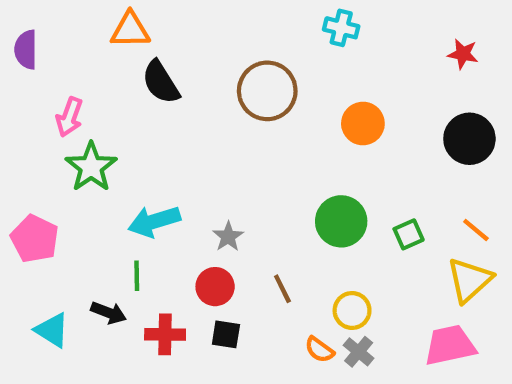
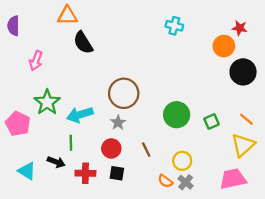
cyan cross: (341, 28) -> (174, 26), moved
brown circle: (267, 91) -> (124, 93), moved
orange circle: (363, 124) -> (224, 46), moved
green star: (91, 167) -> (47, 102), moved

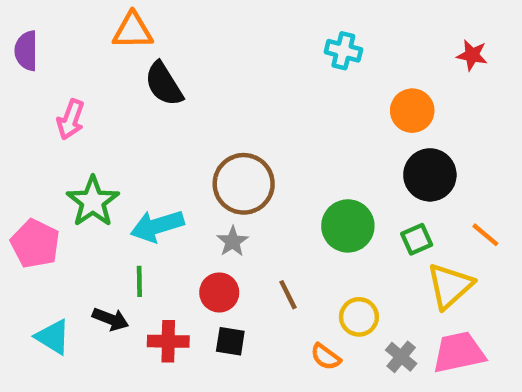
orange circle: (224, 46) -> (412, 111), moved
black circle: (243, 72) -> (430, 175), moved
yellow triangle: (243, 145) -> (450, 286), moved
gray cross: (186, 182) -> (401, 357), moved

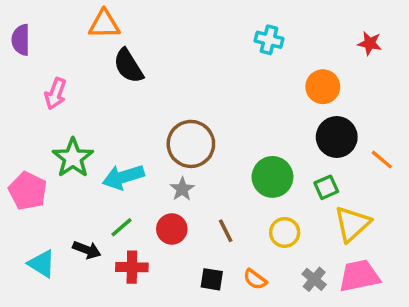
orange line: (485, 235) -> (382, 160), moved
green line: (139, 281) -> (121, 227), moved, turned 50
yellow circle: (359, 317) -> (285, 232), moved
black square: (230, 341) -> (212, 279), moved

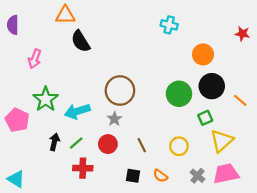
red star: (370, 43) -> (242, 34), moved
green circle: (272, 177) -> (179, 94), moved
black arrow: (87, 250) -> (54, 142), moved, turned -98
cyan triangle: (42, 264) -> (16, 179), moved

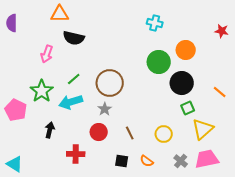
black semicircle: (81, 41) -> (74, 38), turned -45
pink arrow: (35, 59) -> (47, 54), moved
black circle: (212, 86) -> (182, 83), moved
green circle: (179, 94) -> (159, 62), moved
green line: (76, 143) -> (74, 79), moved

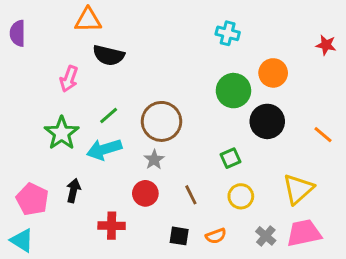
green square: (188, 108) -> (231, 158), moved
pink pentagon: (16, 110) -> (32, 199), moved
orange semicircle: (147, 161) -> (216, 236), turned -56

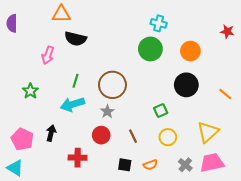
green circle: (233, 91) -> (150, 49), moved
green line: (109, 116) -> (76, 81), turned -32
green star: (62, 133) -> (30, 91), moved, size x0.7

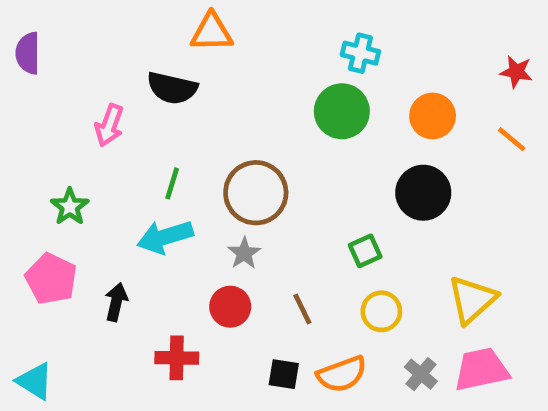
orange triangle: (61, 14) -> (212, 32), moved
orange line: (225, 94) -> (512, 139), moved
pink pentagon: (22, 139) -> (51, 279), moved
orange semicircle: (150, 165) -> (342, 374), size x1.5

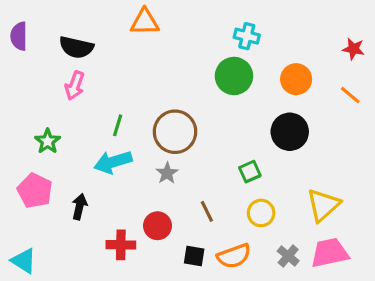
black semicircle: (172, 88) -> (76, 47), moved
red circle: (230, 307) -> (158, 226), moved

